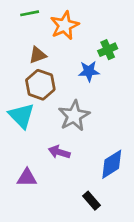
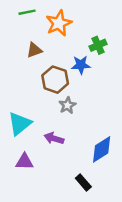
brown hexagon: (40, 85) -> (55, 80), moved
cyan triangle: (21, 116) -> (20, 124), moved, turned 35
gray star: (74, 116) -> (67, 105), size x0.6

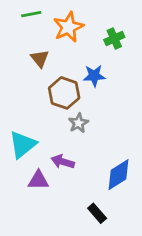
green cross: (98, 45) -> (114, 39), moved
brown triangle: (34, 50) -> (40, 59), turned -49
purple triangle: (25, 162) -> (38, 180), moved

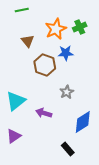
orange star: (68, 27) -> (56, 29), moved
gray star: (78, 123) -> (67, 92), moved
purple triangle: (38, 180) -> (14, 136), moved, turned -35

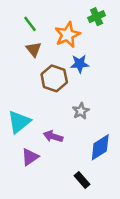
green line: (22, 10) -> (30, 24), moved, turned 64
green cross: (80, 27) -> (97, 17), moved
purple triangle: (14, 136) -> (30, 157), moved

